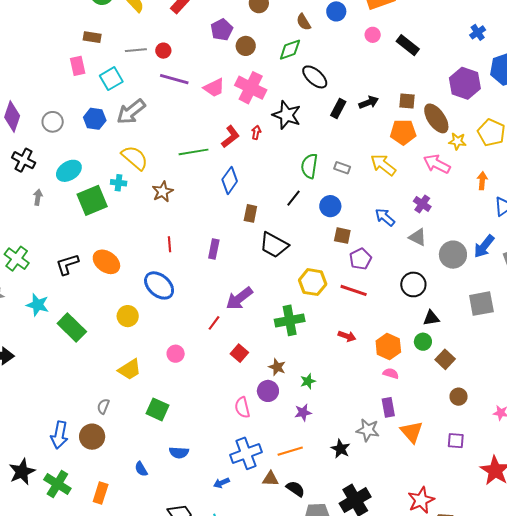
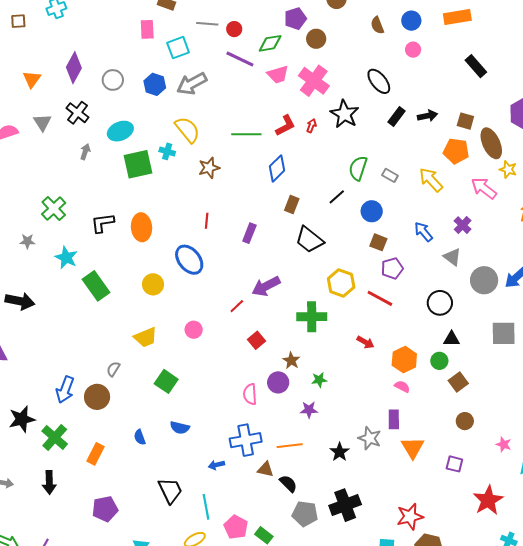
pink circle: (373, 35) -> (413, 50), moved
green diamond: (290, 50) -> (270, 43), moved
orange ellipse: (106, 262) -> (142, 227), turned 40

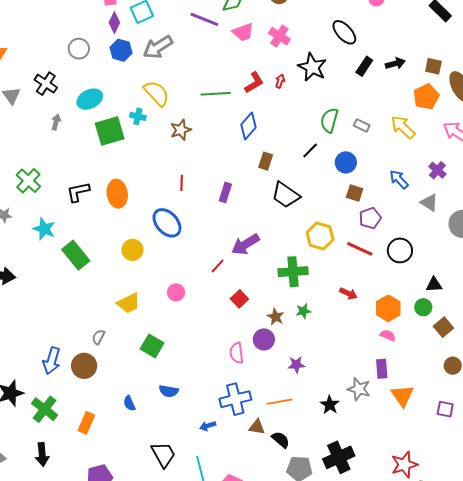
purple diamond: (74, 68) -> (114, 23), moved, size x0.7
pink cross: (314, 81) -> (279, 36), size x0.7
orange pentagon: (456, 151) -> (426, 97), turned -30
black circle: (440, 303) -> (400, 250), moved
green star: (319, 380) -> (303, 311), moved

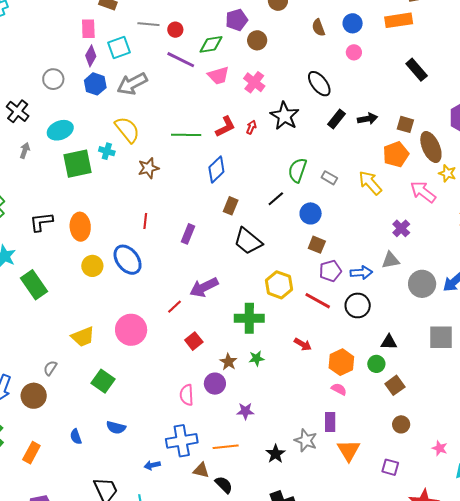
blue arrow: (399, 179) -> (361, 273), moved, turned 125
gray triangle: (429, 203) -> (391, 260), turned -48
yellow circle: (132, 250) -> (92, 266), moved
pink circle: (176, 292) -> (131, 330), size x1.8

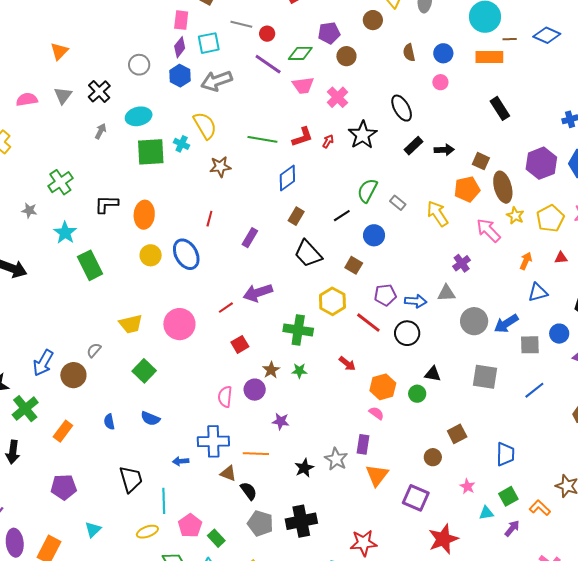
brown square: (317, 245) -> (354, 265), moved
brown square: (395, 385) -> (457, 434), moved
purple square: (390, 467) -> (416, 498), size x1.5

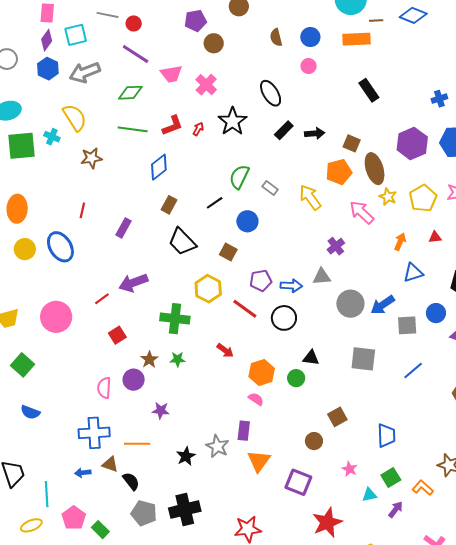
green diamond: (300, 53) -> (130, 93), moved
blue arrow: (181, 461) -> (83, 473), moved

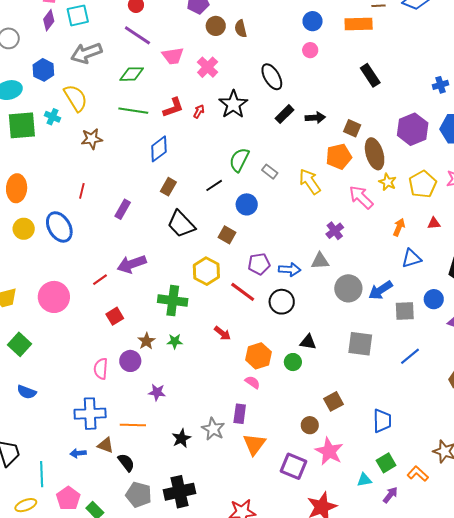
brown semicircle: (276, 37) -> (241, 29), moved
blue hexagon: (48, 69) -> (43, 70), moved
pink star: (350, 469) -> (329, 451), moved, size x1.8

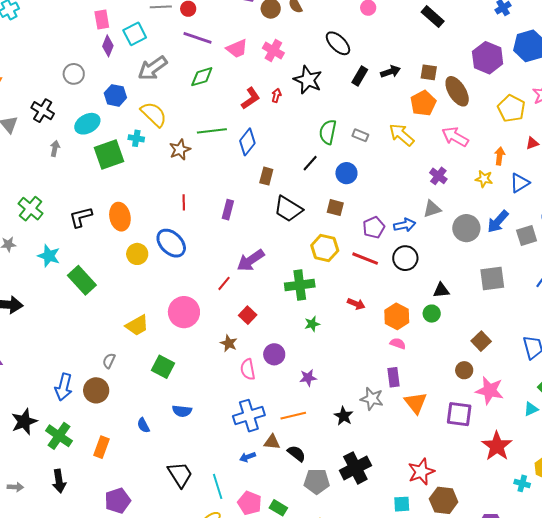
green line: (133, 111) -> (212, 131), moved
yellow star: (388, 182) -> (484, 179), moved
brown star: (146, 341) -> (229, 343), moved

